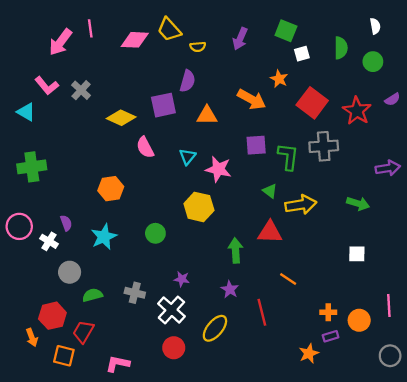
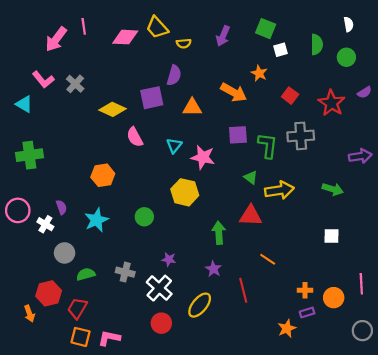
red square: (312, 103) -> (290, 96), size x0.6
orange square: (64, 356) -> (81, 337), moved

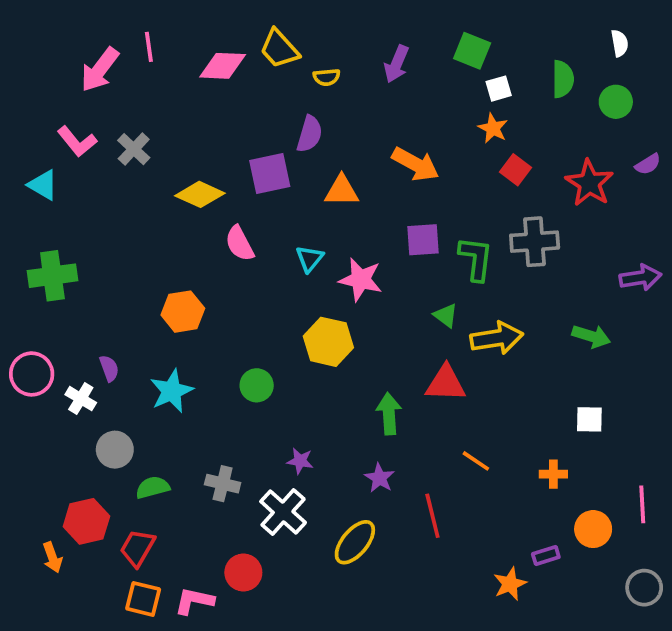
orange star: (259, 73) -> (493, 128), moved
orange cross: (305, 290) -> (553, 474), moved
red circle: (161, 323) -> (243, 572), moved

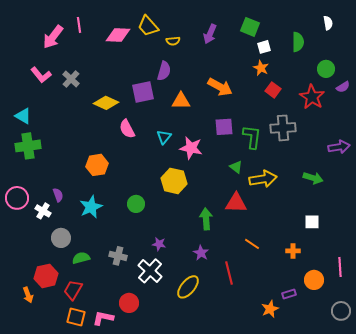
green circle: (616, 102) -> (326, 69), moved
cyan triangle: (43, 185) -> (23, 116), moved

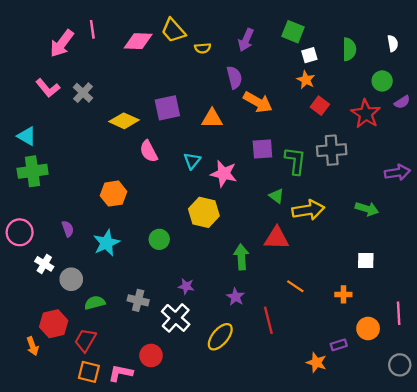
white semicircle: (328, 23) -> (393, 43), moved
purple semicircle: (164, 71) -> (234, 77), moved, turned -30
white cross: (43, 211) -> (44, 264), moved
orange star: (270, 309) -> (316, 363), turned -30

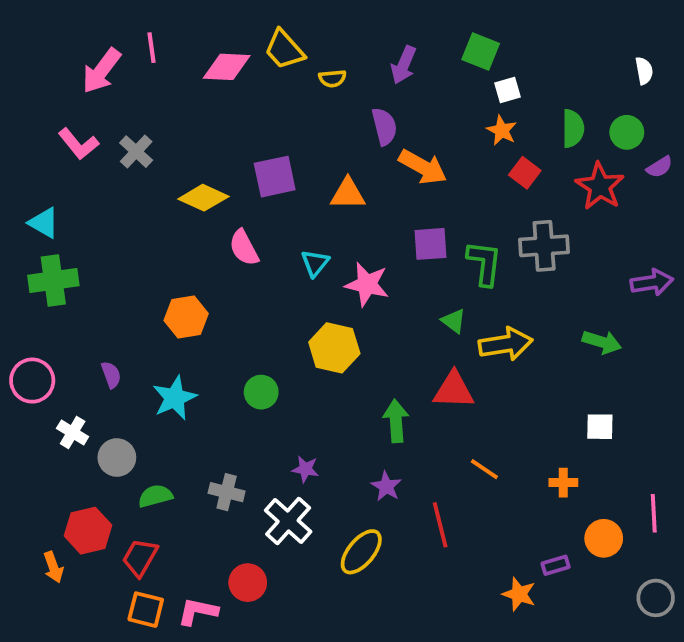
green semicircle: (349, 49) -> (573, 128), moved

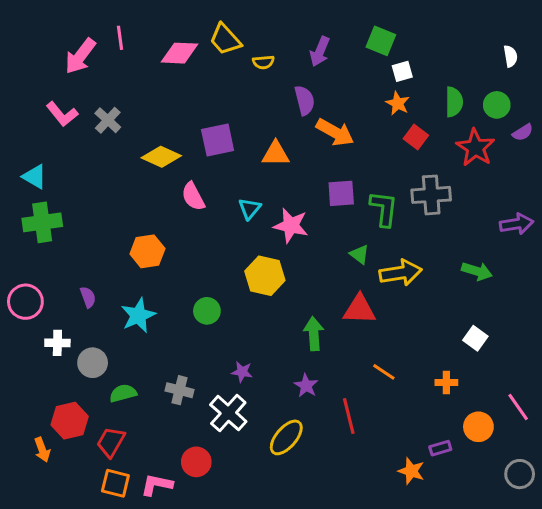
white square: (600, 427) -> (475, 338), turned 35
white cross: (73, 432) -> (57, 343), turned -30
pink line: (654, 513) -> (518, 407), turned -32

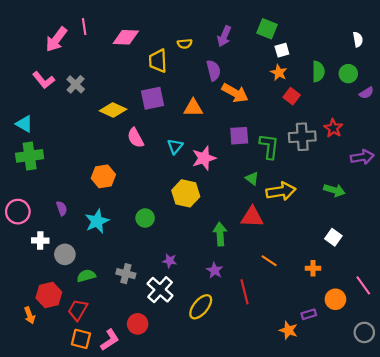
yellow trapezoid: (225, 39) -> (158, 61), moved, turned 40
red star: (475, 148) -> (333, 128), moved, size x0.7
pink star: (291, 225) -> (204, 158), turned -30
pink L-shape: (157, 485) -> (110, 340), turned 135

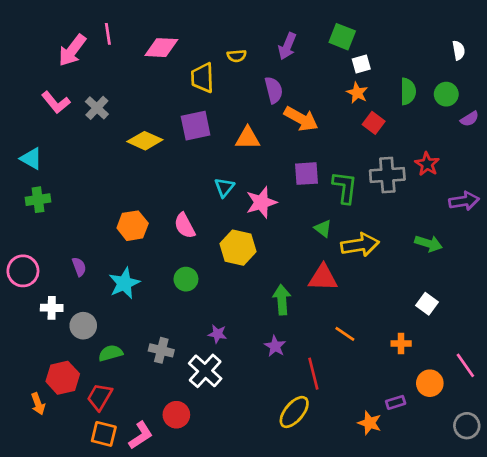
pink semicircle: (135, 138) -> (185, 226), moved
green cross: (30, 156) -> (38, 200), size x0.7
yellow ellipse: (201, 307) -> (294, 412), moved

